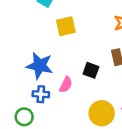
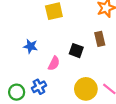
blue star: (40, 66) -> (30, 46), size x0.6
blue cross: (41, 94) -> (39, 87), moved, turned -32

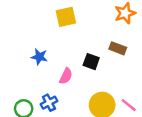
brown rectangle: (100, 39) -> (118, 48), turned -56

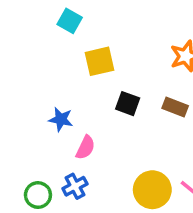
black square: (91, 62) -> (128, 104), moved
pink semicircle: (66, 76) -> (85, 148), moved

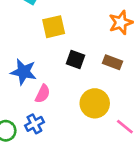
blue star: (61, 119) -> (23, 72), size x1.4
yellow circle: (152, 190) -> (95, 103), moved

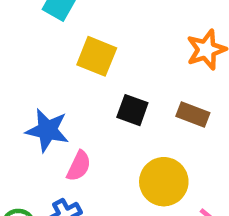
yellow square: (54, 27) -> (97, 56), turned 35

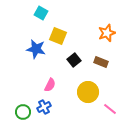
black square: (132, 110) -> (74, 60), turned 32
blue star: (47, 130) -> (36, 49), moved

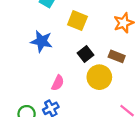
yellow square: (58, 36) -> (77, 21), moved
yellow circle: (88, 92) -> (99, 77), moved

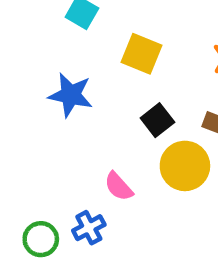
pink semicircle: (58, 83) -> (119, 187), moved, turned 112

